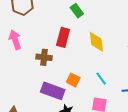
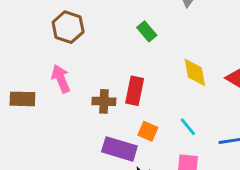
red rectangle: (63, 37) -> (135, 91), moved
yellow diamond: (96, 42) -> (195, 72), moved

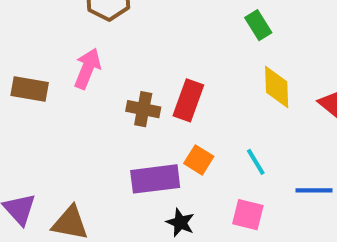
green rectangle: (147, 31) -> (258, 25), moved
pink arrow: (61, 79) -> (87, 68), turned 36
purple rectangle: (119, 149) -> (155, 179), turned -32

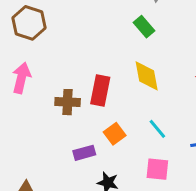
yellow diamond: (277, 87) -> (147, 76), moved
orange square: (199, 160) -> (115, 134), turned 30
purple rectangle: (155, 179) -> (84, 153), size x0.6

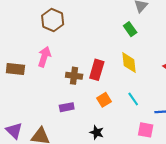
purple rectangle: (84, 153) -> (67, 107), moved
pink square: (157, 169) -> (146, 130), moved

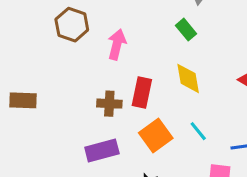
pink arrow: (44, 57) -> (117, 44), moved
orange square: (104, 100) -> (156, 136), size x1.5
purple rectangle: (67, 107) -> (102, 150), size x1.5

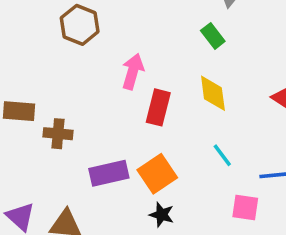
pink arrow: (117, 44) -> (133, 72), moved
brown cross: (109, 104) -> (58, 134), moved
orange square: (156, 136) -> (157, 174), moved

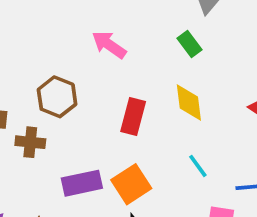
brown hexagon: (80, 25) -> (57, 97), moved
pink arrow: (133, 72) -> (109, 45), moved, turned -72

